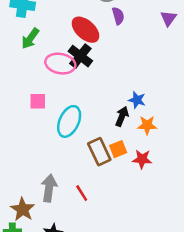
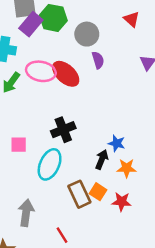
black cross: (80, 56) -> (63, 130), moved, turned 30
pink ellipse: (60, 64) -> (41, 71), moved
orange square: (118, 149) -> (98, 192), turned -35
gray arrow: (49, 188) -> (26, 213), moved

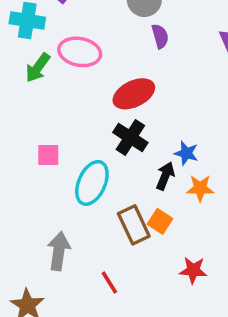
red ellipse: (66, 74) -> (134, 94), moved, turned -68
black cross: (63, 130) -> (130, 138), moved, turned -35
red star: (122, 202) -> (193, 270), moved

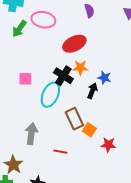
black cross: (130, 138) -> (63, 76), moved
orange star: (200, 188) -> (80, 68), moved
orange square: (160, 221) -> (89, 130), moved
red line: (109, 282) -> (60, 152), turned -48

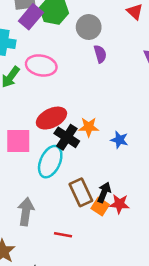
red ellipse: (74, 44) -> (51, 118), moved
pink square: (25, 79) -> (18, 141), size x1.5
black arrow: (92, 91) -> (104, 192), moved
red star: (108, 145) -> (119, 204), moved

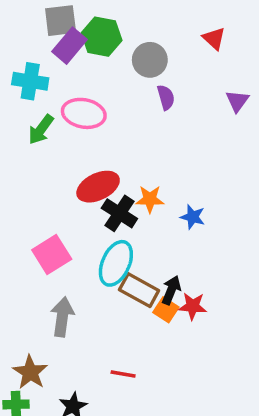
pink square: (18, 141) -> (52, 254), moved, turned -32
cyan ellipse: (50, 162) -> (116, 263), moved
brown rectangle: (81, 192) -> (139, 290), turned -36
red line: (63, 235) -> (123, 374), moved

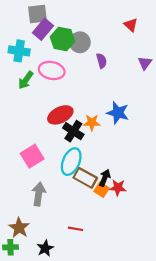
green hexagon: (102, 37) -> (63, 39), moved
gray circle: (150, 60) -> (80, 42), moved
blue star: (193, 217) -> (118, 113), moved, size x1.5

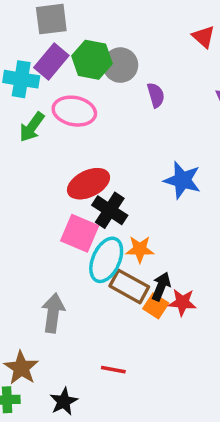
purple rectangle: (43, 29) -> (51, 62), moved
orange star: (92, 123) -> (140, 249), moved
pink square: (32, 156) -> (80, 233), moved, turned -35

